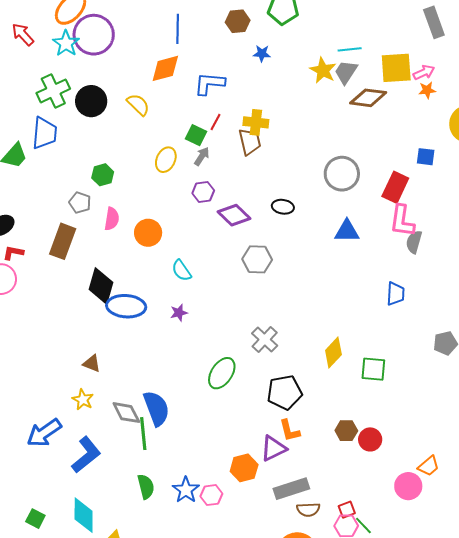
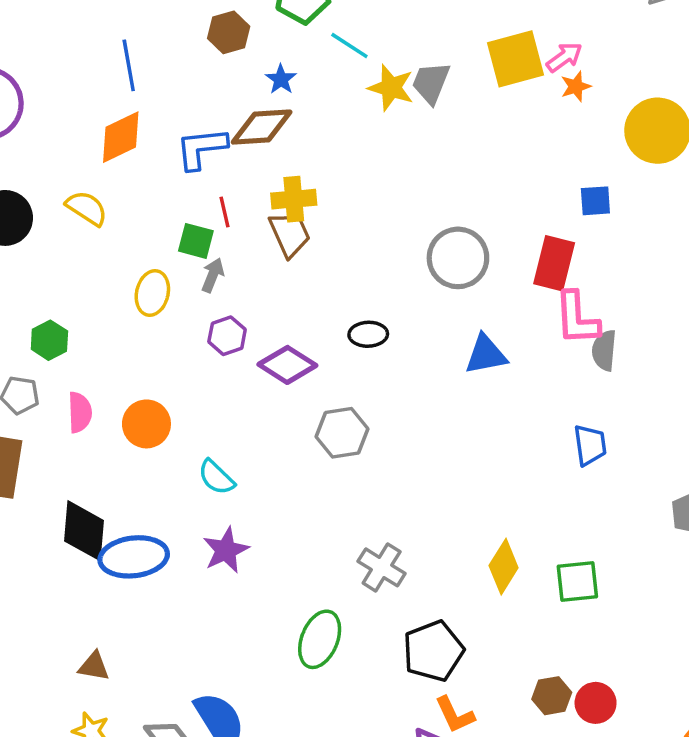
cyan line: (350, 49) -> (349, 46), moved, turned 50
blue star: (262, 53) -> (281, 79), turned -30
brown diamond: (368, 98) -> (262, 127), moved
red line: (215, 122) -> (224, 212), turned -30
purple star: (179, 313) -> (226, 550), size x1.5

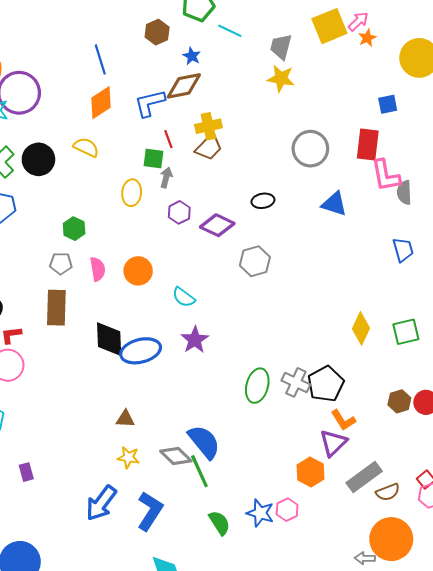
yellow star: (391, 88) -> (281, 78), moved
brown trapezoid: (290, 234) -> (209, 147), turned 76
blue triangle: (486, 355) -> (334, 204), turned 36
gray cross: (382, 567) -> (296, 382), moved

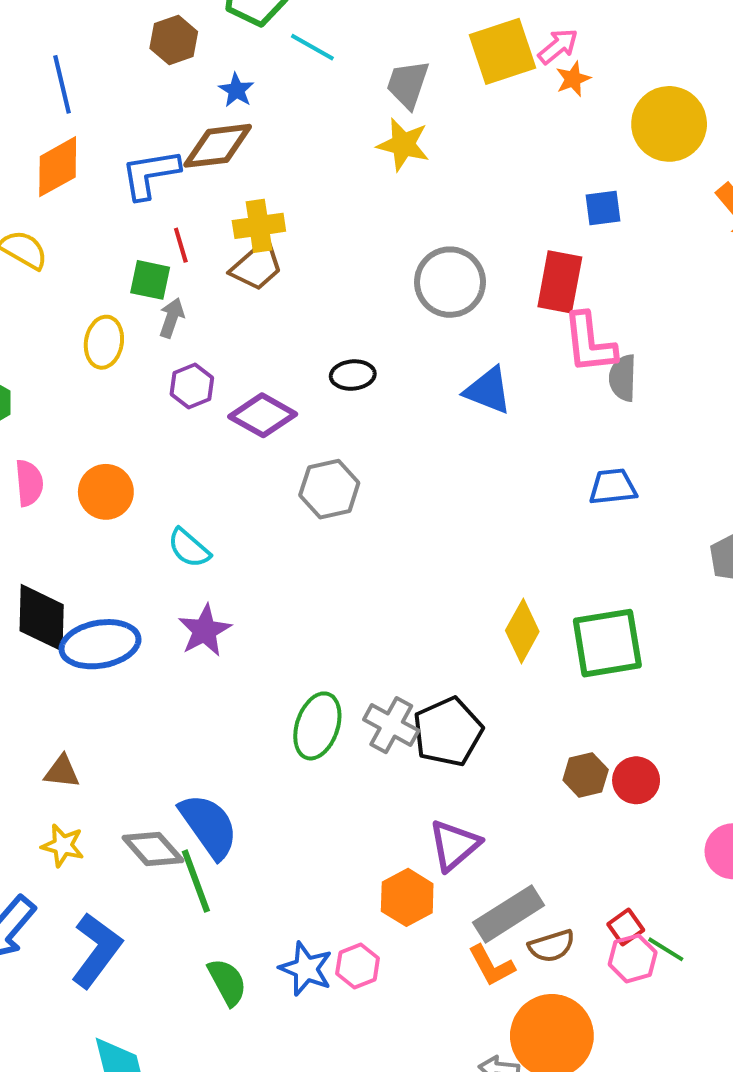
blue trapezoid: (403, 250) -> (613, 487), turned -85
green square: (406, 332) -> (607, 643), size x1.4
orange L-shape: (343, 420) -> (491, 966), moved

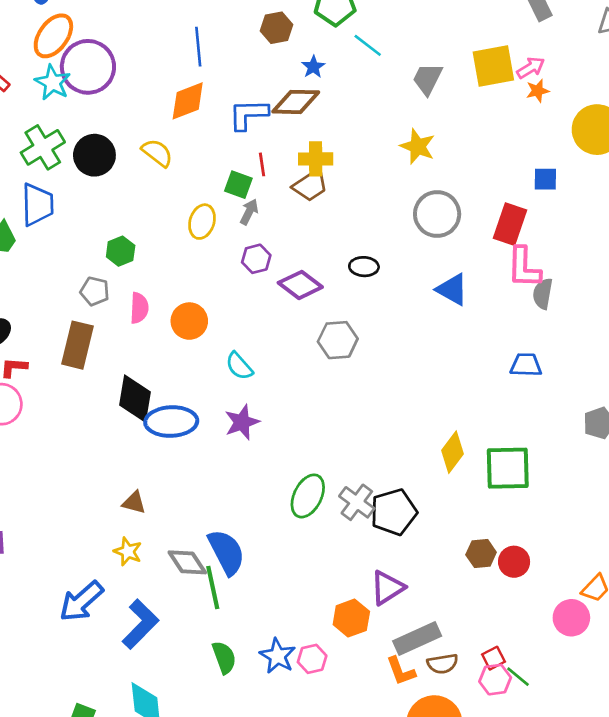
yellow star: (403, 145) -> (418, 146), moved

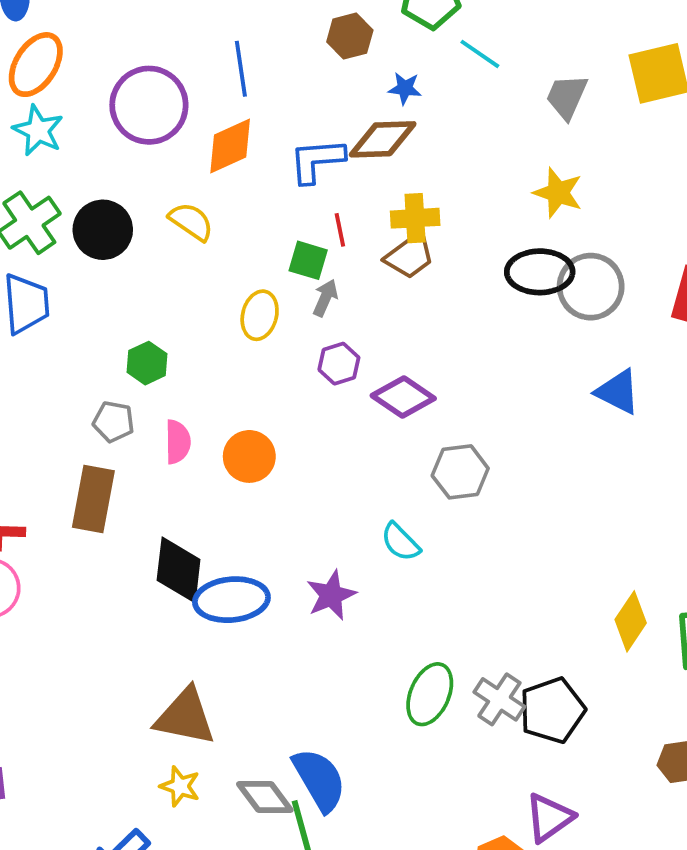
purple circle: (88, 67) -> (149, 105), moved
blue star: (313, 67) -> (405, 88), turned -30
black ellipse: (364, 267) -> (540, 272), moved, size x1.6
cyan semicircle: (239, 366) -> (400, 542), moved
brown triangle: (134, 502) -> (185, 717), size x1.8

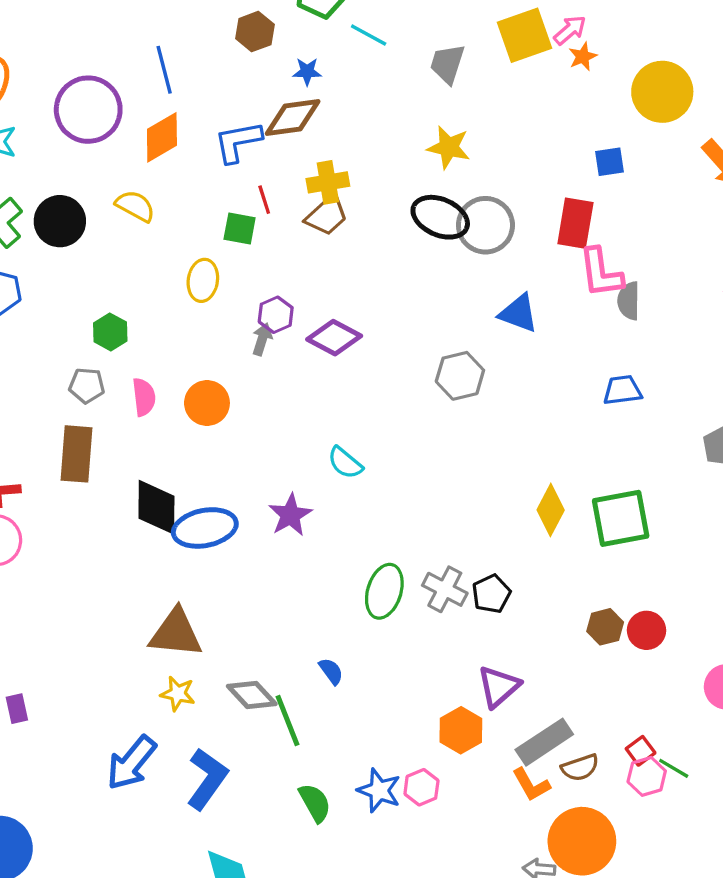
black ellipse: (540, 272) -> (440, 217), turned 30
gray arrow: (325, 298) -> (262, 339), moved
gray hexagon: (460, 472) -> (460, 376), moved
black pentagon: (552, 710) -> (491, 594), size x0.7
blue semicircle: (319, 780) -> (331, 671), moved, size x0.5

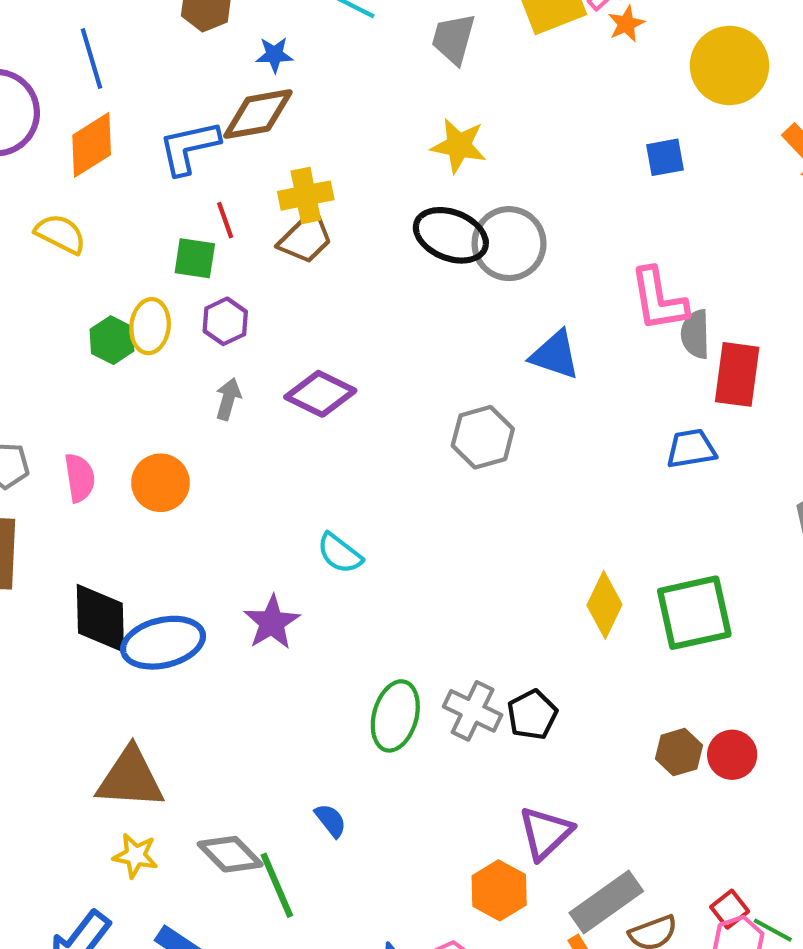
red rectangle: (575, 223) -> (737, 374), moved
purple hexagon: (276, 315) -> (225, 321), moved
green hexagon: (110, 332) -> (112, 340), moved

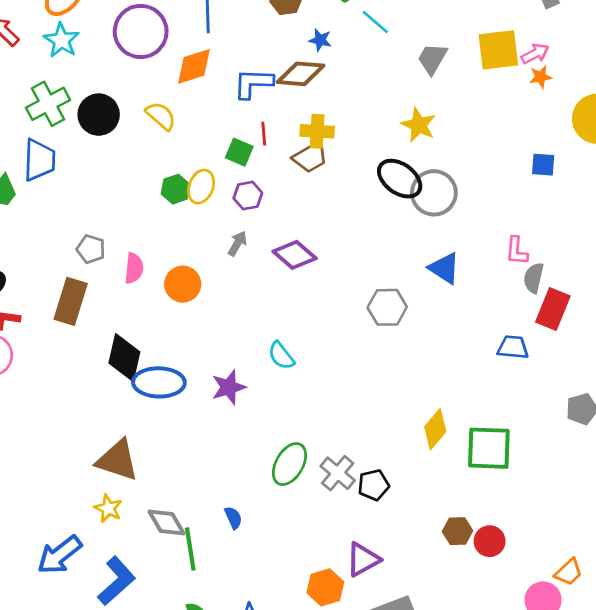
pink L-shape: (659, 300) -> (517, 251), size x0.7

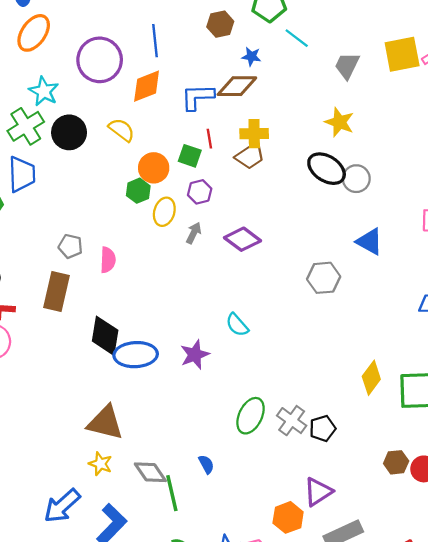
cyan star: (61, 40) -> (44, 91), moved
yellow ellipse: (201, 187) -> (164, 212), moved
gray circle: (434, 193) -> (356, 179), size x0.7
orange circle: (183, 284) -> (154, 168), moved

